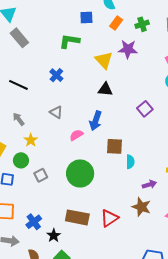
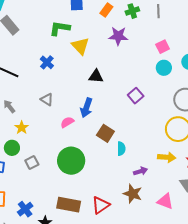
yellow triangle: (104, 60) -> (80, 46), moved
brown square: (115, 146) -> (105, 133), turned 30

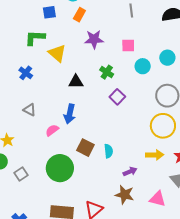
green cross: (132, 11) -> (107, 72), moved, turned -32
pink square: (163, 47) -> (128, 46), moved, turned 32
brown square: (105, 133) -> (85, 148), moved

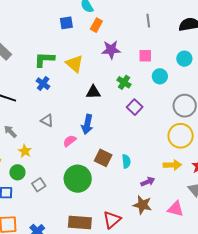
green L-shape: (35, 38) -> (44, 60), moved
cyan circle: (167, 58) -> (184, 59), moved

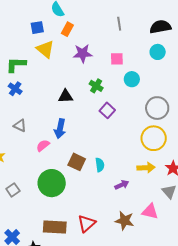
cyan circle: (184, 59) -> (158, 52), moved
yellow triangle: (74, 64) -> (45, 49), moved
brown star: (142, 205) -> (124, 221), moved

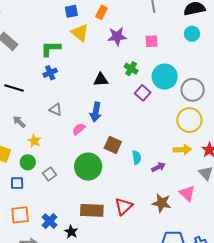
cyan circle: (132, 79) -> (165, 77), moved, size x1.6
blue cross: (15, 89) -> (50, 73), turned 32
cyan semicircle: (100, 165) -> (137, 157), moved
pink triangle: (150, 211) -> (187, 193), turned 30

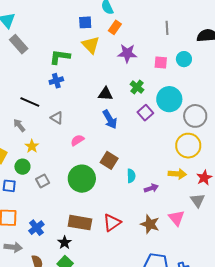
cyan circle: (192, 34) -> (184, 59), moved
black line: (14, 88) -> (30, 102), moved
blue arrow: (96, 112) -> (110, 119), moved, turned -48
black star: (71, 232) -> (65, 243), moved

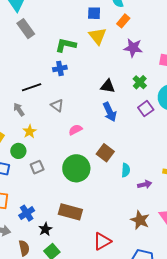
black line: (30, 102) -> (32, 87), turned -48
red triangle: (112, 223) -> (102, 241), moved
black star: (65, 243) -> (45, 229), moved

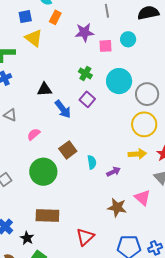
purple star: (133, 48) -> (84, 32), moved
black triangle: (108, 86) -> (44, 89), moved
purple square: (146, 109) -> (87, 99), moved
brown square: (105, 153) -> (68, 150), turned 30

